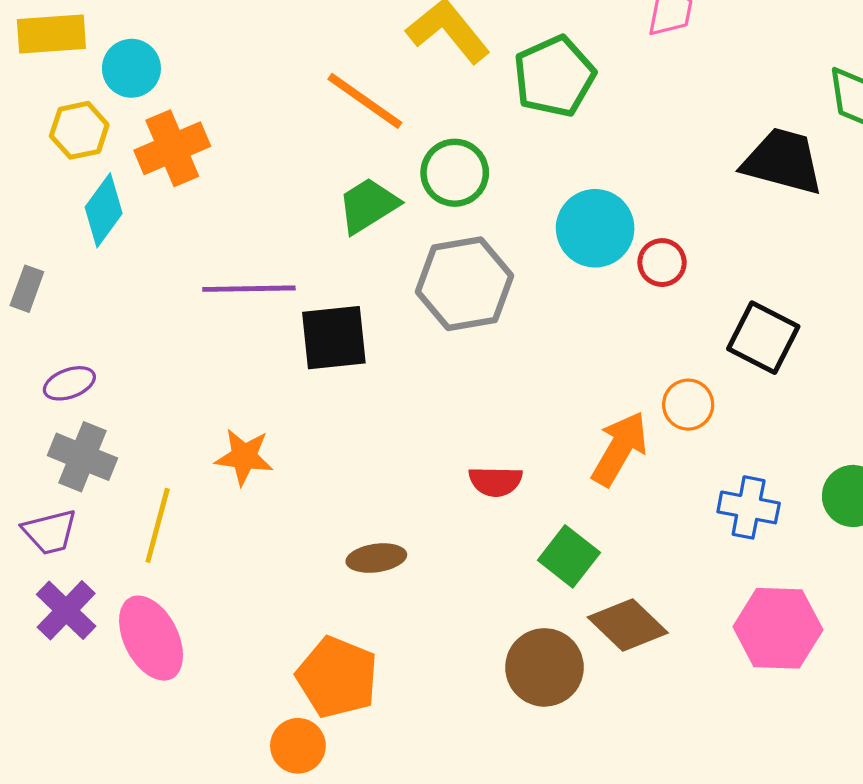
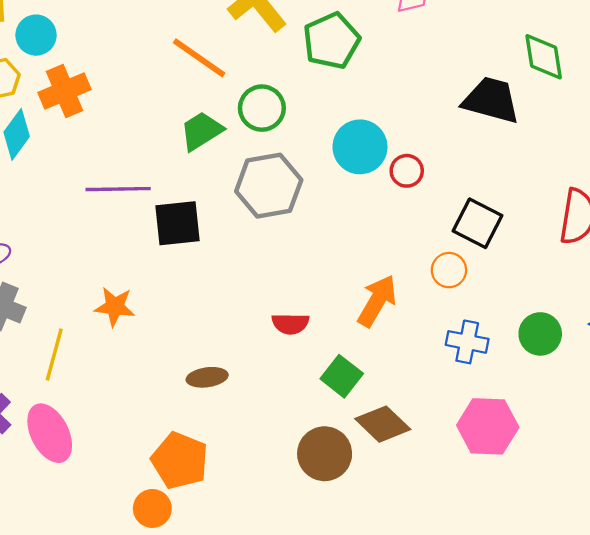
orange circle: (688, 405) -> (449, 270), moved

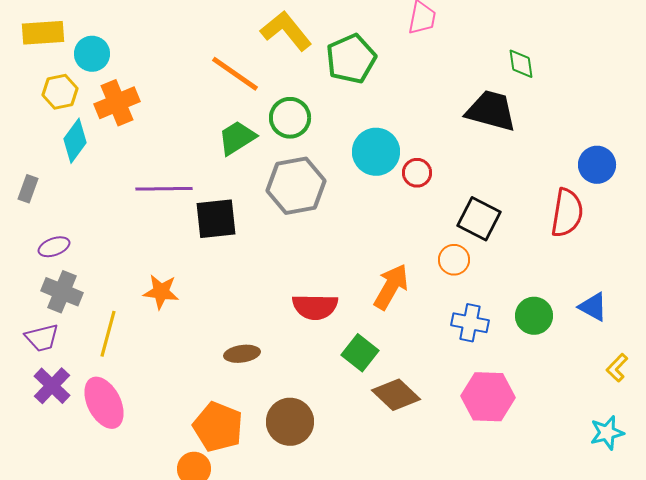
green diamond: (544, 57) -> (521, 64), moved, size x0.7
red semicircle: (290, 324) -> (315, 307), size x1.4
brown circle: (325, 454) -> (290, 422), moved

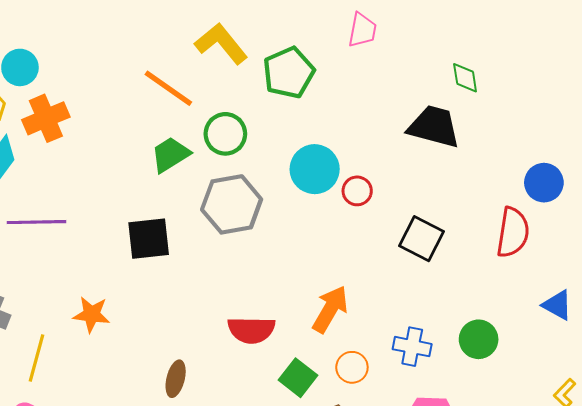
purple line: (164, 189) -> (37, 222), moved
orange circle: (454, 260) -> (352, 367), moved
blue triangle: (593, 307) -> (557, 305), moved
brown ellipse: (242, 354) -> (176, 379), turned -68

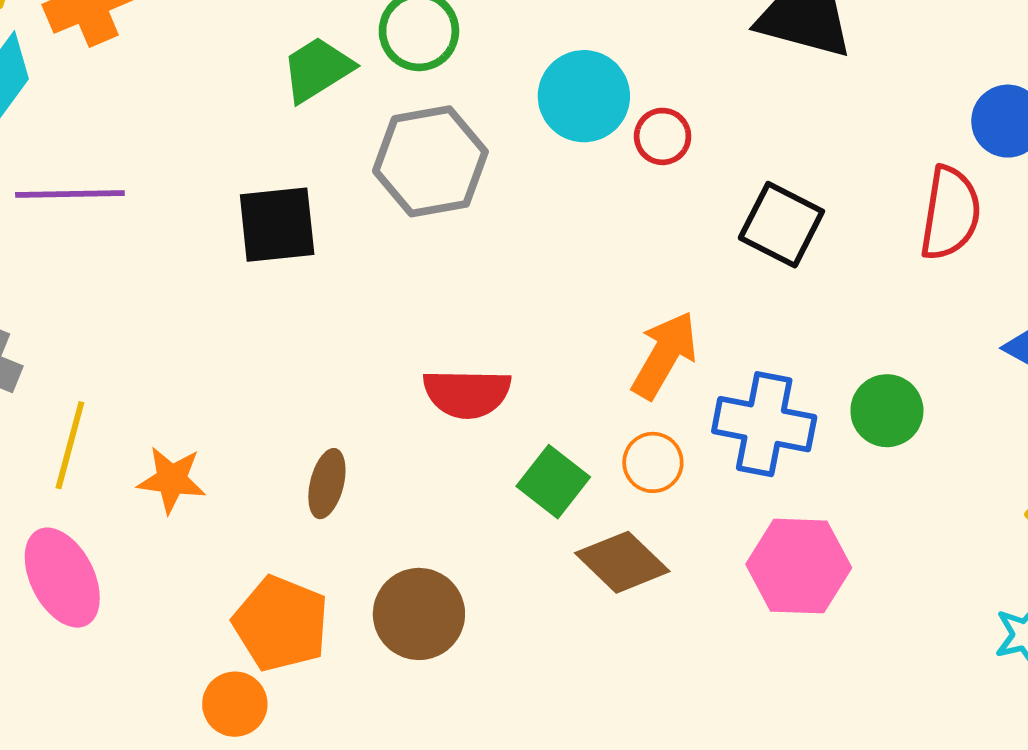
orange arrow: (330, 309) -> (664, 355), moved
orange star: (92, 314) -> (172, 480), moved
blue cross: (412, 347) -> (764, 424), size x1.4

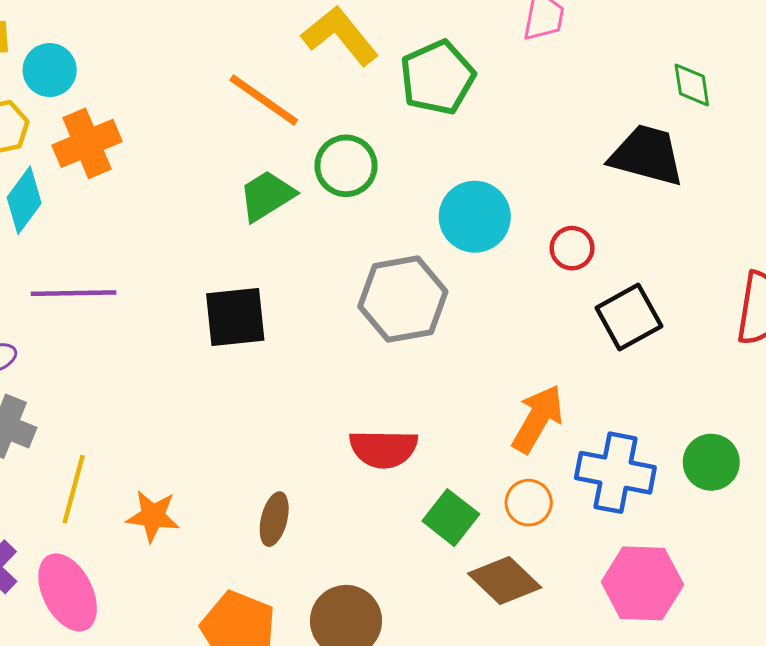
red circle: (663, 136) -> (572, 248), moved
gray hexagon: (430, 161) -> (403, 299), moved
black square: (781, 225) -> (629, 317), turned 34

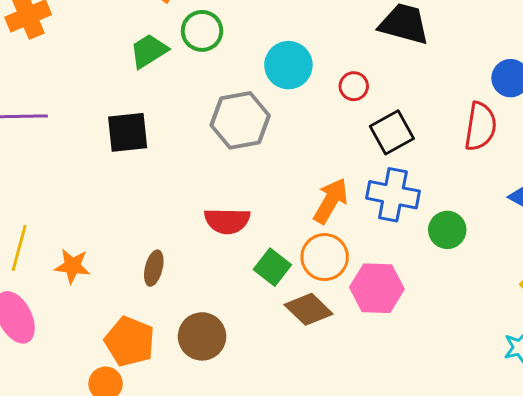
blue cross: (615, 473) -> (393, 195), moved
orange circle: (529, 503) -> (325, 257), size x1.5
pink hexagon: (642, 583) -> (377, 288), moved

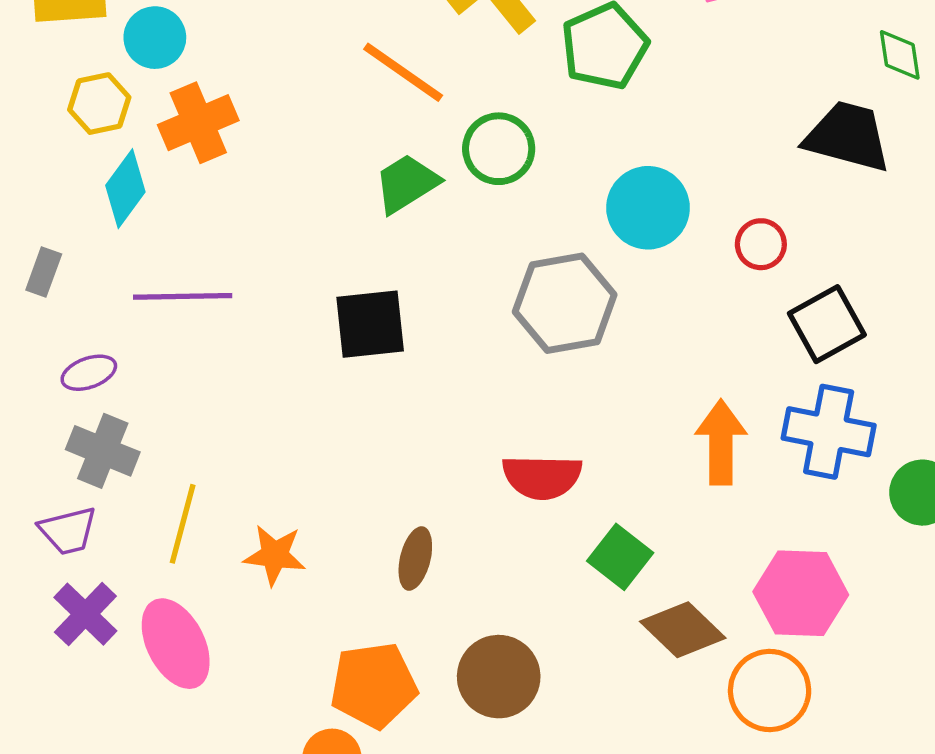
orange arrow: (331, 201) -> (721, 442), turned -30
orange circle: (325, 257) -> (770, 690), moved
orange pentagon: (130, 341) -> (374, 685), turned -30

